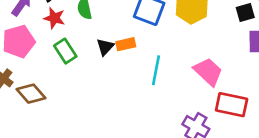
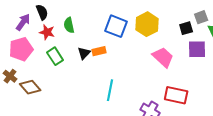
cyan line: (156, 70) -> (110, 90), moved
pink trapezoid: (208, 72) -> (163, 57), moved

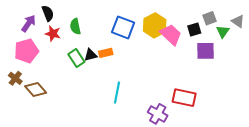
black triangle: (84, 53) -> (91, 55), turned 32
green rectangle: (55, 56) -> (76, 58), moved
pink trapezoid: (163, 57) -> (171, 35), moved

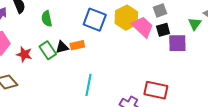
gray square: (210, 18) -> (160, 10), moved
black square: (194, 29) -> (163, 30), moved
red star: (53, 34) -> (24, 54), moved

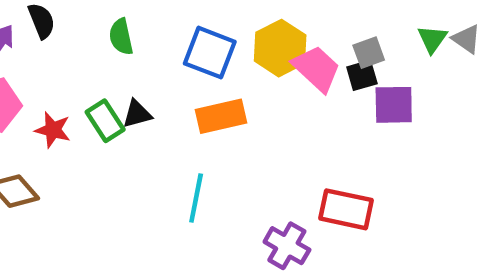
gray square: (160, 10) -> (369, 53), moved
green semicircle: (47, 19) -> (121, 37), moved
green triangle: (195, 24) -> (432, 39), moved
orange rectangle: (77, 45) -> (221, 116), moved, size x1.5

